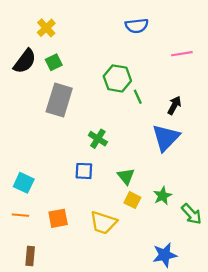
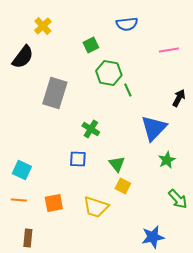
green square: (54, 62) -> (91, 45), moved
black arrow: (174, 105) -> (179, 98), moved
green star: (162, 196) -> (167, 160), moved

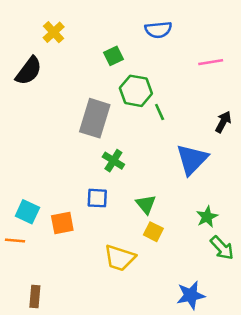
gray rectangle: (55, 93) -> (95, 118), moved
green star: (167, 160) -> (207, 217), moved
orange line: (19, 200) -> (15, 240), moved
orange square: (54, 203) -> (62, 223), moved

